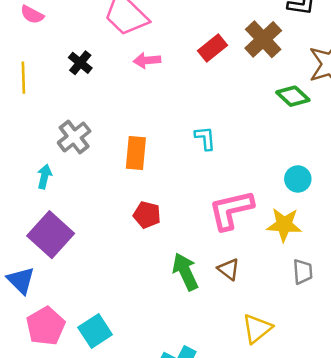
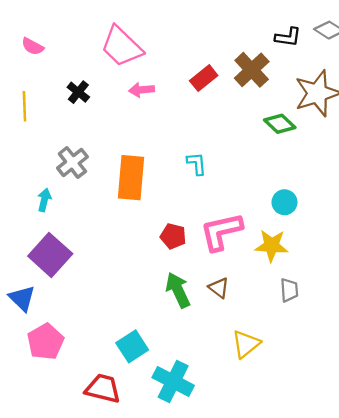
orange rectangle: (136, 153) -> (131, 178), size x1.4
red pentagon: (147, 215) -> (173, 236), moved
cyan square: (95, 331) -> (132, 346), moved

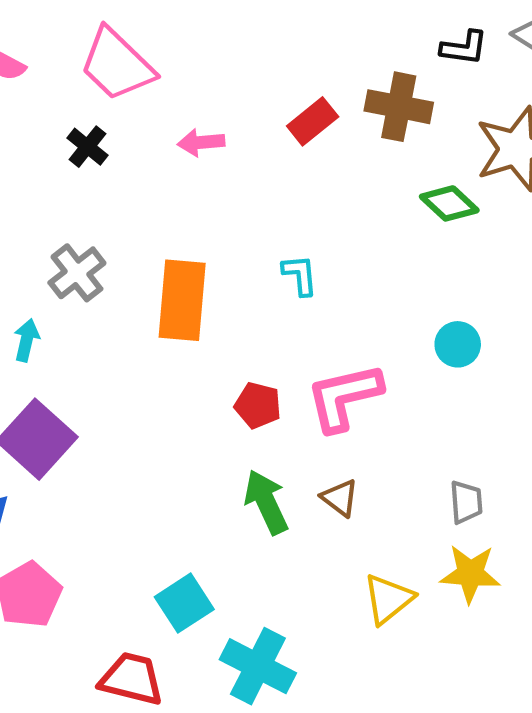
pink trapezoid: (122, 46) -> (117, 65), moved
brown cross: (252, 70) -> (399, 107), turned -36
yellow star: (272, 246) -> (470, 574), moved

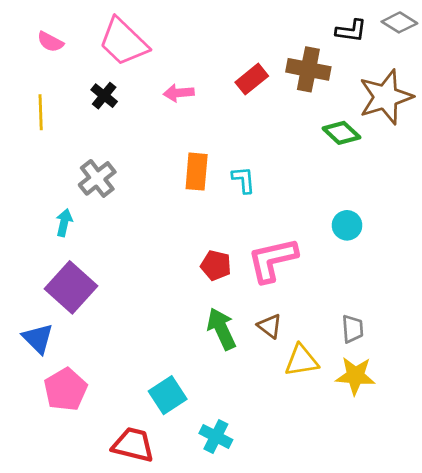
orange rectangle: (182, 300) -> (197, 172), moved, size x0.7
yellow triangle: (388, 599) -> (301, 361), moved, turned 30
cyan cross: (258, 666) -> (216, 436), size x0.7

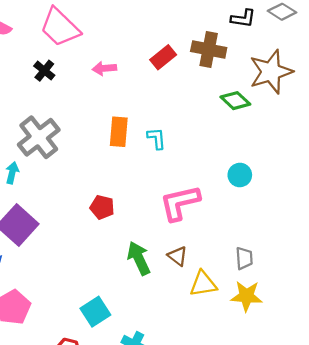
gray cross: (97, 178) -> (39, 137), size x1.4
red pentagon: (216, 265) -> (102, 207), moved

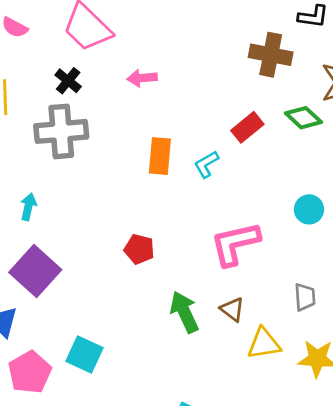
red rectangle: (163, 57) -> (247, 127), moved
gray cross: (39, 137) -> (61, 131), moved, turned 33
cyan L-shape: (156, 138) -> (206, 164), turned -115
gray trapezoid: (244, 258) -> (305, 297), moved
cyan square: (95, 312) -> (85, 355), moved, turned -32

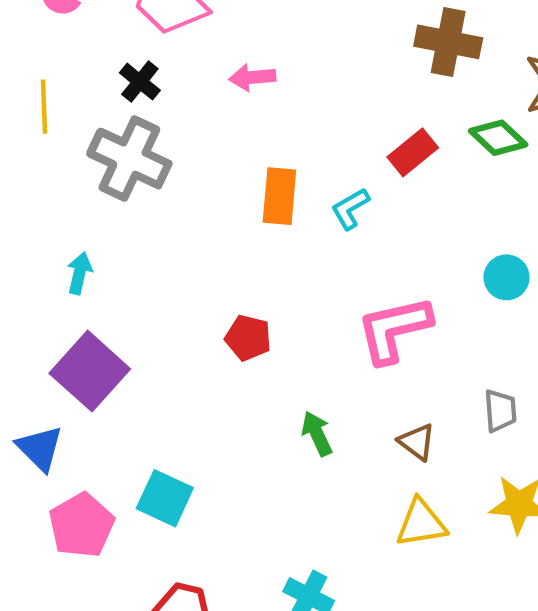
gray cross: (61, 131) -> (129, 159), turned 30
brown triangle: (232, 309) -> (417, 442), moved
green arrow: (184, 312) -> (317, 434), size x0.7
yellow triangle: (264, 344) -> (421, 523), moved

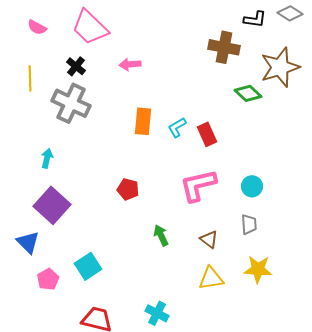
red rectangle: (413, 152) -> (207, 134), moved, turned -75
cyan circle: (506, 277) -> (252, 186), moved
cyan square: (165, 498) -> (88, 266), turned 32
pink pentagon: (82, 525) -> (48, 279), size x0.7

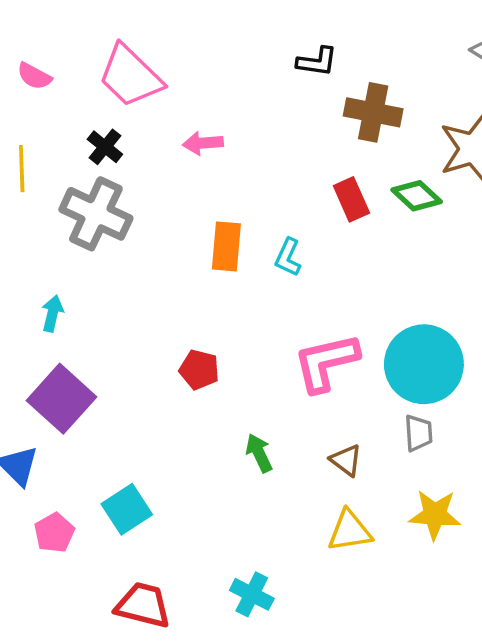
black L-shape: (255, 19) -> (317, 62), moved
cyan L-shape: (177, 127) -> (288, 257), turned -35
red rectangle: (207, 134) -> (351, 199), moved
cyan circle: (252, 186) -> (424, 364), size x2.0

